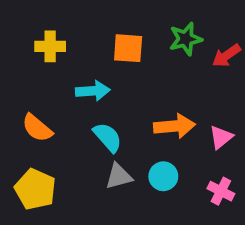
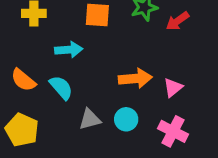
cyan semicircle: (108, 137) -> (61, 88), moved
pink cross: (221, 191) -> (173, 131), size x1.4

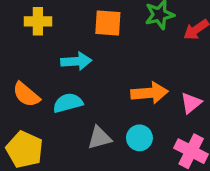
cyan semicircle: (61, 88) -> (68, 103), turned -64

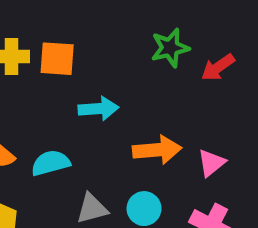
orange square: (108, 23) -> (57, 59), moved
cyan arrow: (76, 61) -> (98, 109), moved

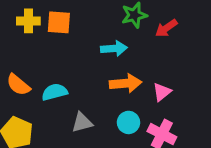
cyan arrow: (98, 109) -> (114, 48), moved
cyan circle: (144, 209) -> (129, 122), moved

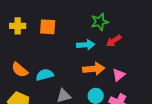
yellow cross: (28, 21) -> (18, 26), moved
red arrow: (166, 28) -> (114, 41), moved

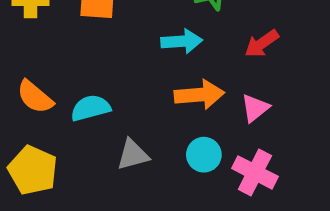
red arrow: (114, 41) -> (262, 44), moved

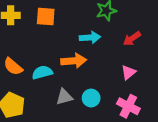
orange arrow: (199, 95) -> (74, 61), moved
cyan circle: (204, 155) -> (91, 98), moved

